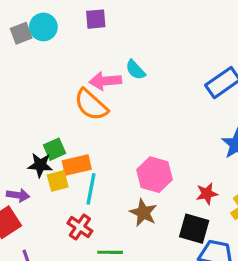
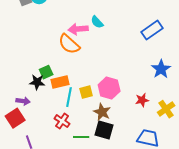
yellow square: (58, 181) -> (86, 92), moved
black square: (194, 229) -> (104, 130), moved

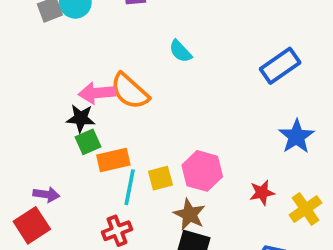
pink arrow: (78, 29) -> (97, 93), moved
black star: (37, 82) -> (81, 118), moved
red cross: (62, 121) -> (117, 231), turned 35

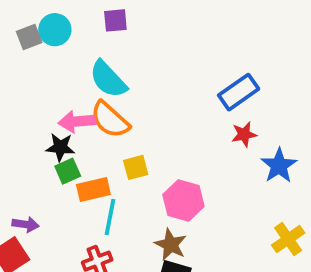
cyan semicircle: (180, 51) -> (108, 79), moved, size x1.6
blue rectangle: (280, 66) -> (239, 92), moved
yellow square: (160, 178) -> (136, 167), moved
red star: (262, 193) -> (244, 134), moved

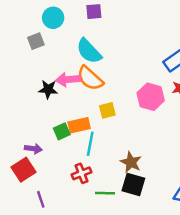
gray square: (29, 37) -> (36, 41), moved
black star: (60, 147) -> (48, 89), moved
green square: (68, 171) -> (62, 131), moved
pink hexagon: (183, 200) -> (151, 97), moved

